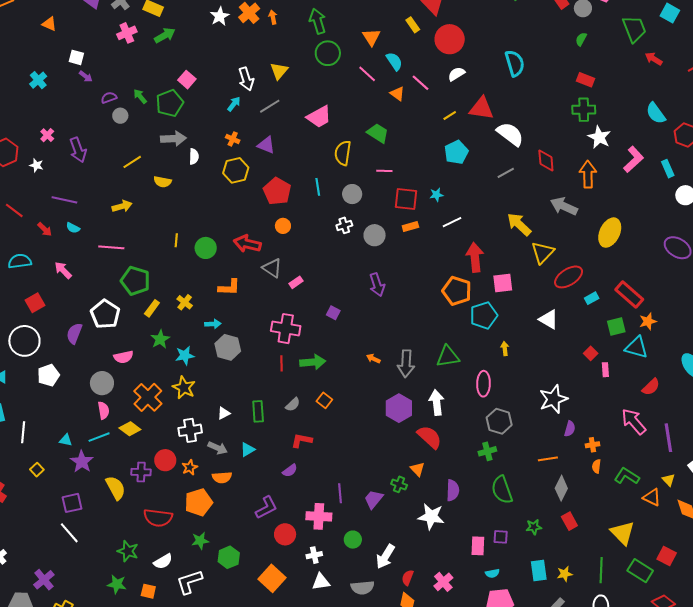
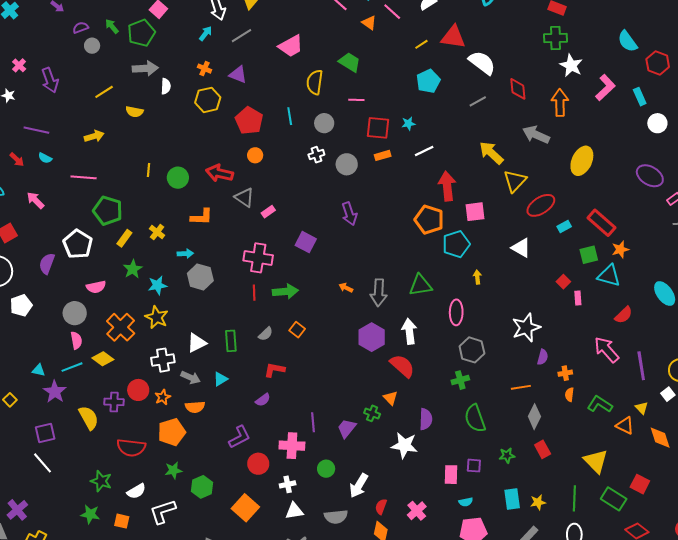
purple square: (333, 313) -> (306, 242), size x1.5
white triangle: (224, 413) -> (197, 343), size x1.5

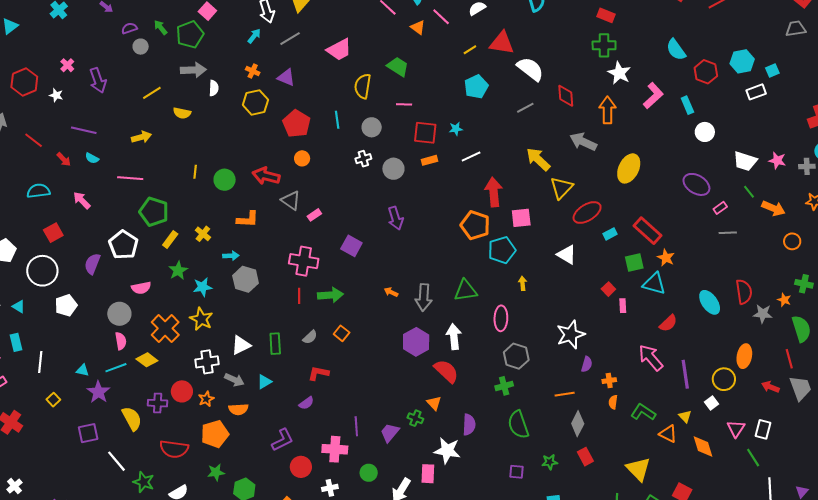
orange star: (620, 249) -> (666, 258), turned -30
white line: (42, 463) -> (117, 461), moved
pink rectangle: (451, 475) -> (428, 474), moved

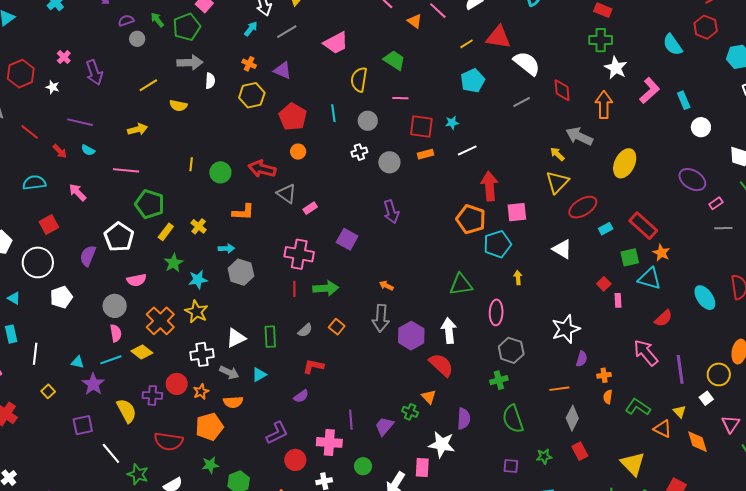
red hexagon: (706, 72) -> (706, 27), moved
yellow arrow: (538, 159) -> (557, 154), moved, size x0.6
gray arrow: (424, 297) -> (381, 318), moved

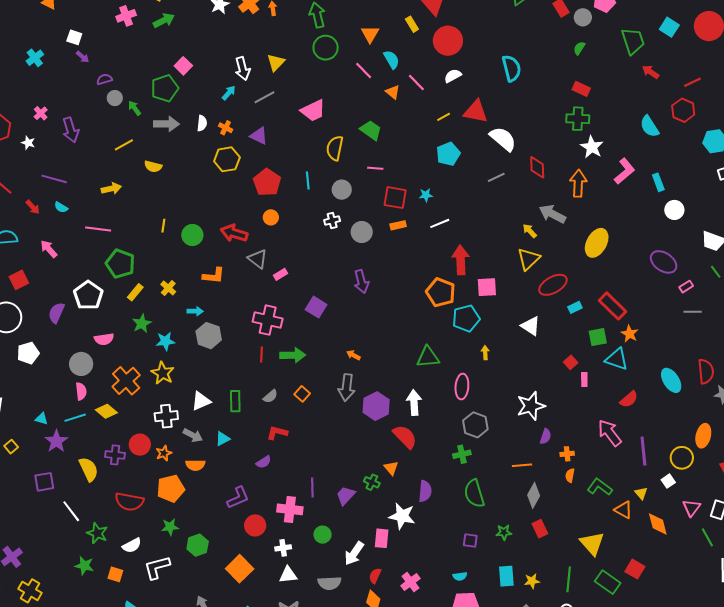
green arrow: (157, 20) -> (134, 108), moved
white semicircle: (210, 81) -> (202, 123), moved

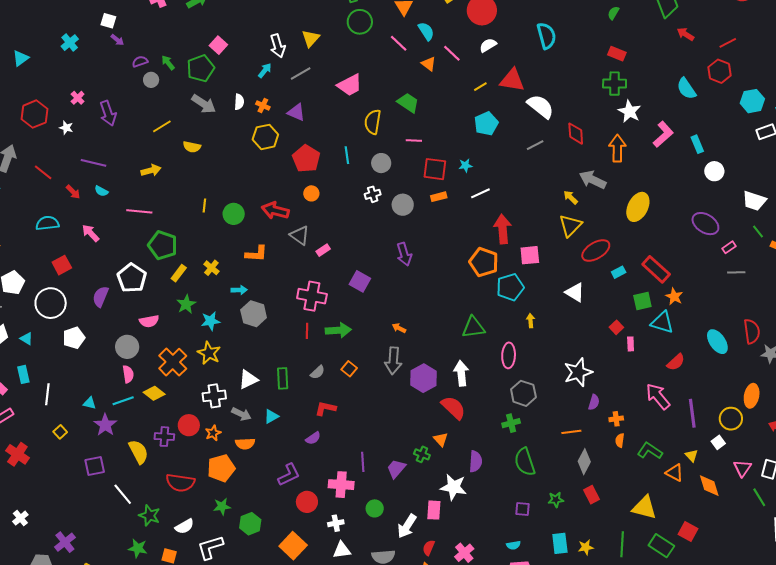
green arrow: (134, 108) -> (168, 63), moved
gray arrow: (167, 124) -> (204, 104), turned 35
yellow triangle: (592, 543) -> (644, 508), turned -32

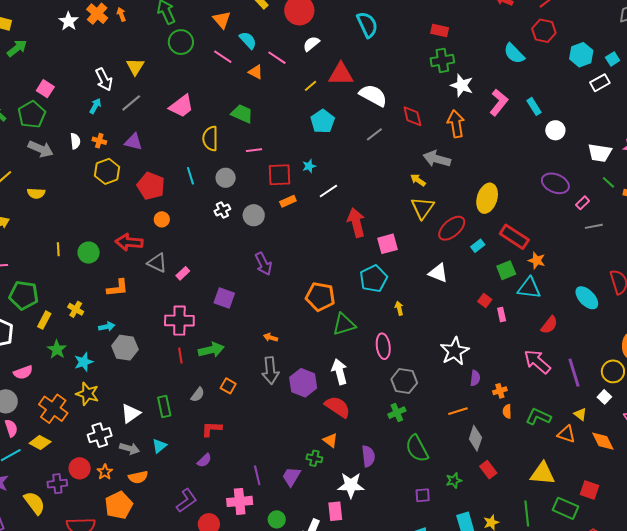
yellow ellipse: (638, 207) -> (487, 198), moved
orange pentagon: (484, 262) -> (320, 297), moved

